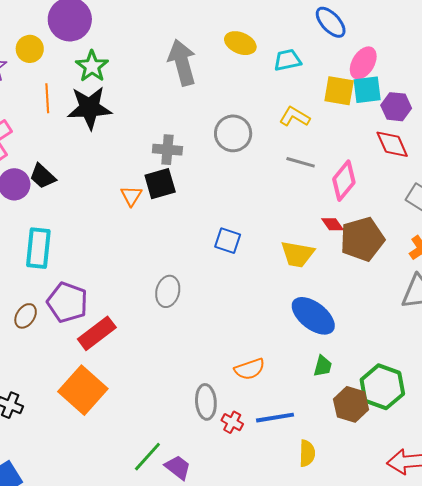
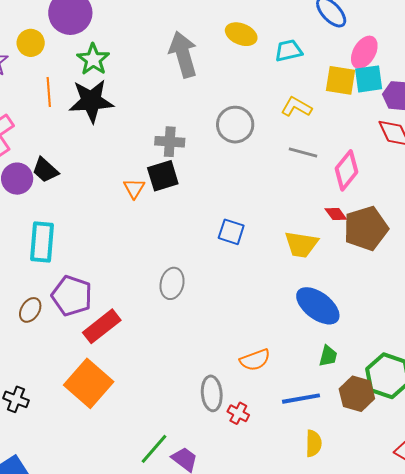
blue line: (275, 418) -> (301, 399), moved

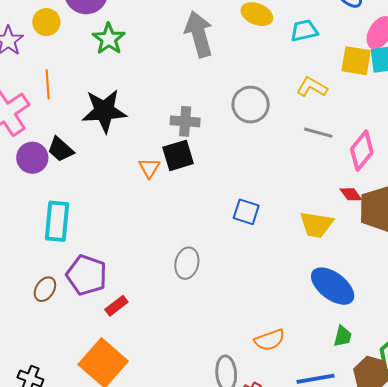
orange line: (49, 92) -> (48, 84), moved
black star: (91, 101) -> (104, 111), moved
red rectangle: (102, 326) -> (116, 306), size x0.6

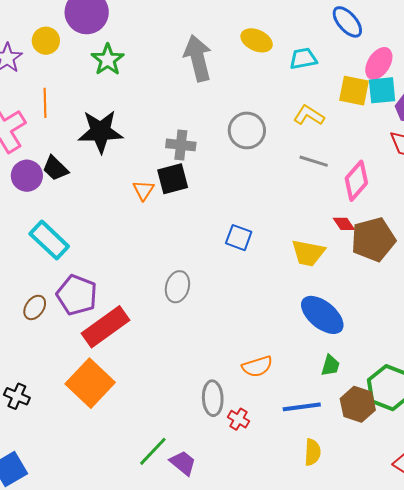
cyan rectangle: (57, 221) -> (49, 240), turned -54
red rectangle: (116, 306) -> (106, 327), size x2.0

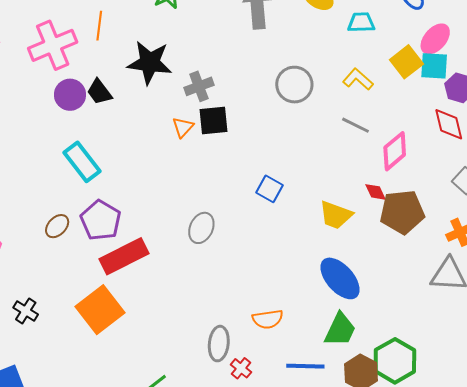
yellow square: (354, 91) -> (406, 62), turned 32
gray cross: (181, 145) -> (199, 86), moved, turned -36
green trapezoid: (330, 365) -> (340, 330), size x1.6

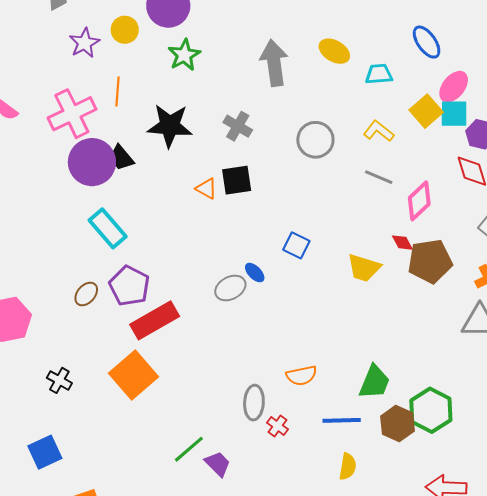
gray cross: (199, 86) -> (238, 126), moved, turned -36
purple circle: (70, 95) -> (92, 162), size x1.5
orange triangle: (183, 127) -> (206, 188), turned -40
gray ellipse: (201, 228) -> (230, 288), turned 40
blue ellipse: (340, 278) -> (255, 273), moved, size x0.5

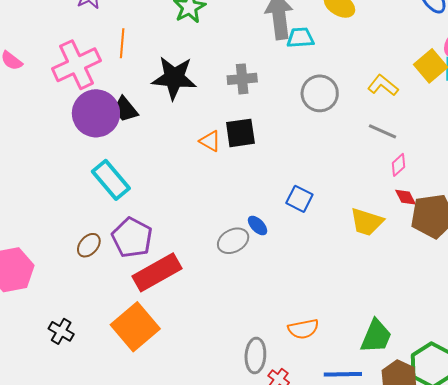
cyan trapezoid: (379, 74) -> (300, 38), moved
gray cross: (238, 126) -> (242, 79), turned -36
pink diamond: (419, 201) -> (399, 165), moved, size x0.6

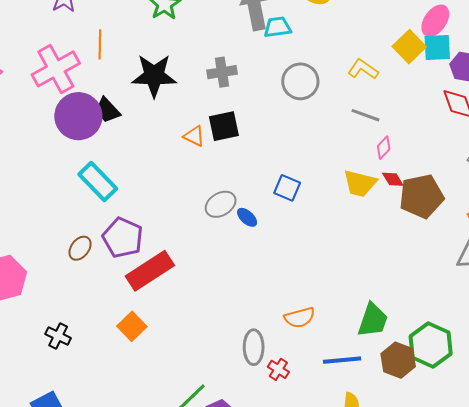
yellow trapezoid: (367, 222) -> (360, 183), moved
gray ellipse: (233, 241) -> (221, 204), moved
orange square: (135, 327) -> (132, 326), size x0.6

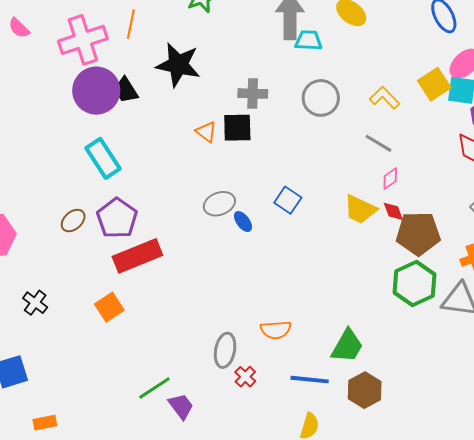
gray cross: (222, 72) -> (253, 94), moved
green hexagon: (431, 345) -> (415, 284), moved

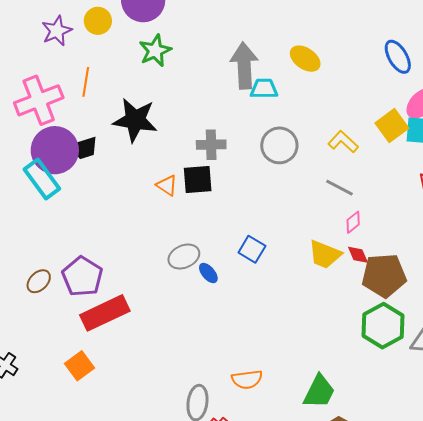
black trapezoid: (126, 90) -> (84, 148), turned -72
cyan rectangle: (103, 158) -> (42, 179), moved

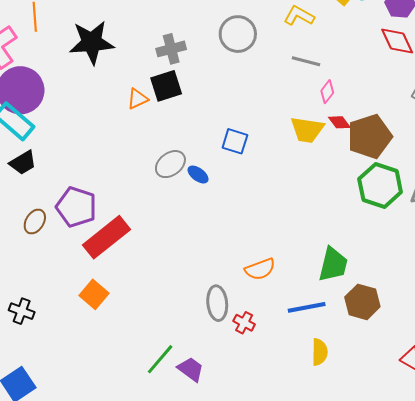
black trapezoid: (84, 148) -> (23, 163), moved
orange triangle: (167, 185) -> (138, 99), turned -45

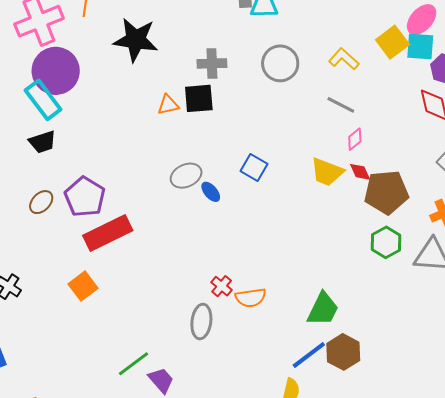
green hexagon: (380, 186) -> (386, 242), size x0.7
blue line: (307, 307) -> (309, 355), moved, turned -39
red cross: (244, 323) -> (222, 286), moved

